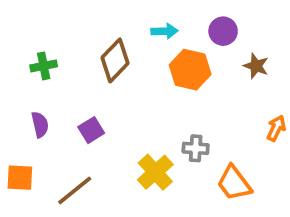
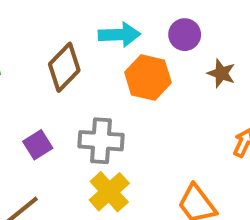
cyan arrow: (164, 31) -> (119, 35), size x1.4
gray cross: (196, 148) -> (101, 141), moved, size x1.5

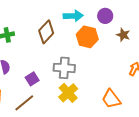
purple square: (38, 145) -> (32, 79), moved

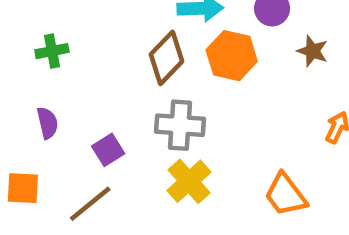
brown diamond: (46, 32) -> (167, 58), moved

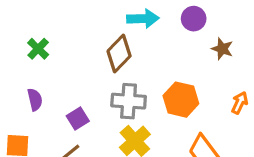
green cross: (52, 51) -> (38, 49), turned -35
orange hexagon: (232, 56) -> (181, 100), moved

